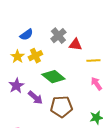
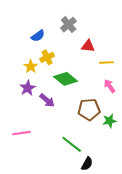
gray cross: (58, 36) -> (69, 25), moved
yellow star: (17, 57) -> (31, 67), moved
brown pentagon: (61, 107) -> (89, 110), moved

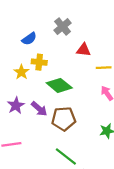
yellow cross: (47, 57) -> (39, 62), turned 32
purple star: (28, 88) -> (16, 105), moved
brown pentagon: (89, 110) -> (64, 119), moved

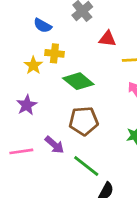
blue semicircle: (29, 39) -> (43, 26), turned 64
purple arrow: (39, 109) -> (54, 145), moved

